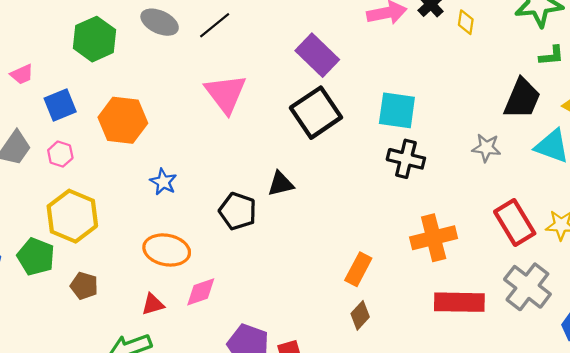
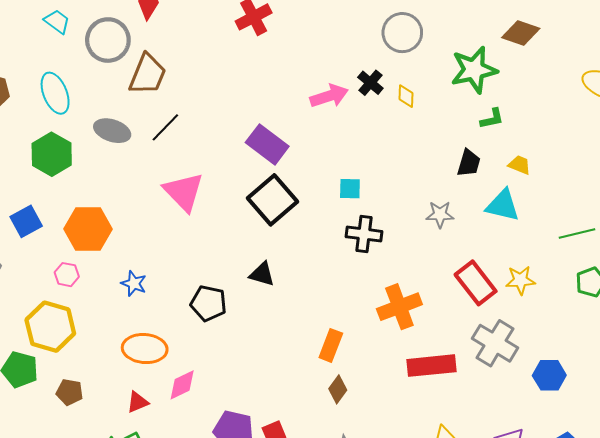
black trapezoid: (522, 98) -> (469, 163), size x0.7
cyan square: (397, 110) -> (350, 189), size x0.6
pink hexagon: (60, 154) -> (67, 275), moved
black triangle: (281, 184) -> (262, 274), moved, turned 36

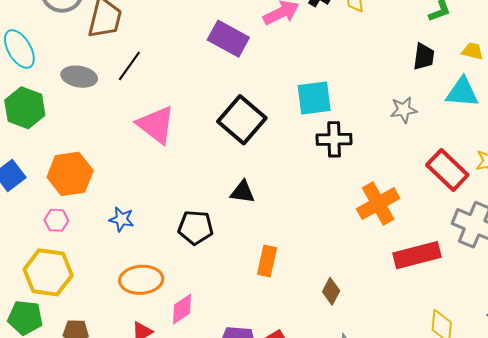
purple rectangle: (267, 144) -> (228, 39), moved
cyan square: (350, 189) -> (314, 98), size x1.6
orange rectangle: (331, 345) -> (267, 261), moved

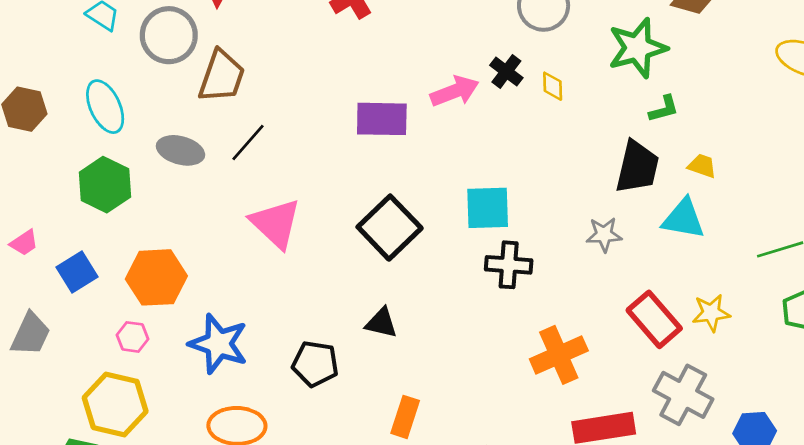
purple rectangle: (228, 39) -> (382, 119), turned -33
black trapezoid: (424, 57) -> (637, 167), size x1.5
blue star: (122, 219) -> (219, 344), size x1.8

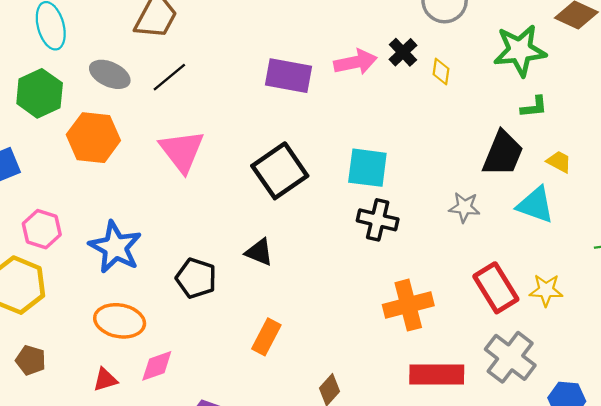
orange hexagon: (156, 277) -> (93, 138), moved
pink hexagon: (132, 337) -> (42, 229), size x1.4

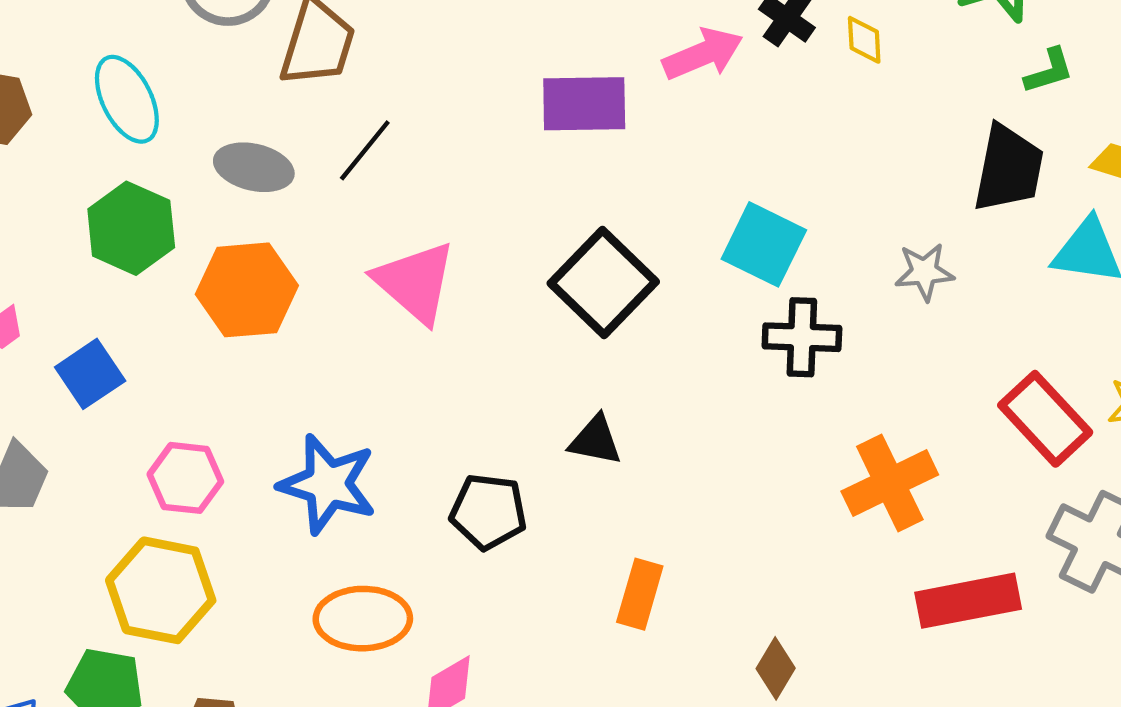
cyan square: (367, 168) -> (764, 244), turned 30
gray star: (464, 207) -> (924, 272), moved

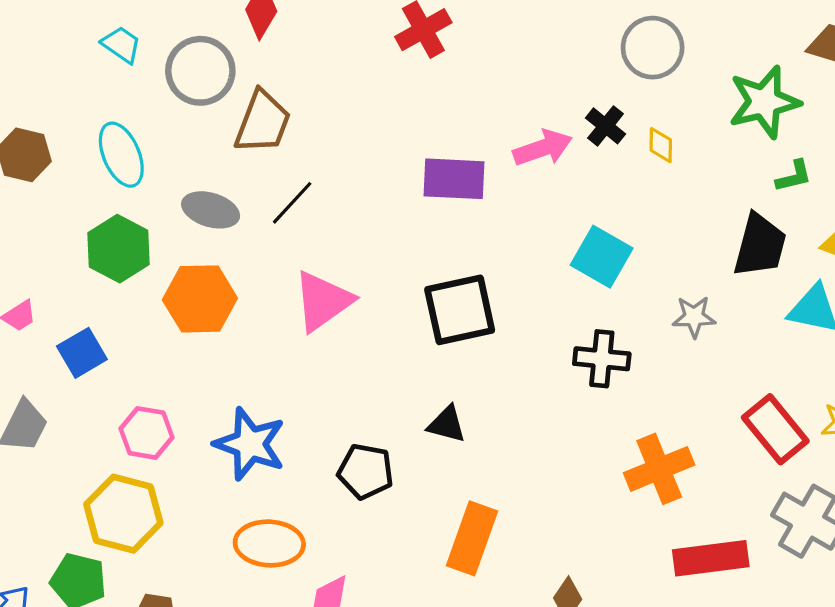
cyan square: (764, 244) -> (602, 257), moved
pink triangle: (415, 282) -> (323, 301), turned 40
black square: (603, 283) -> (460, 310), turned 30
orange rectangle: (640, 594) -> (472, 538), size x1.4

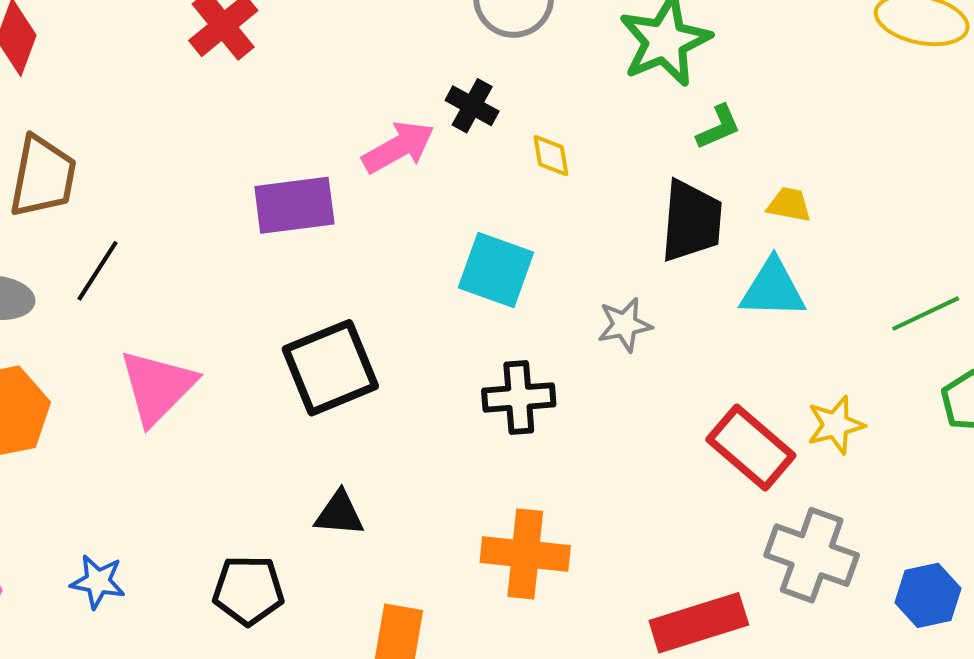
yellow diamond: (661, 145) -> (551, 156), moved
blue star: (250, 444) -> (98, 582), size x0.6
orange cross: (659, 469) -> (525, 554), moved, turned 38

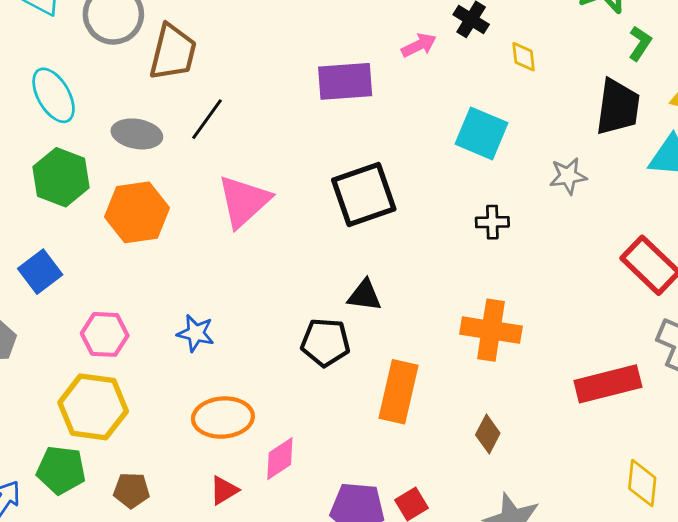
green L-shape: (719, 127) -> (640, 43), turned -36
pink arrow: (398, 147) -> (419, 45), size x0.7
black cross: (519, 397) -> (492, 222), size x0.7
black pentagon: (248, 590) -> (325, 342), moved

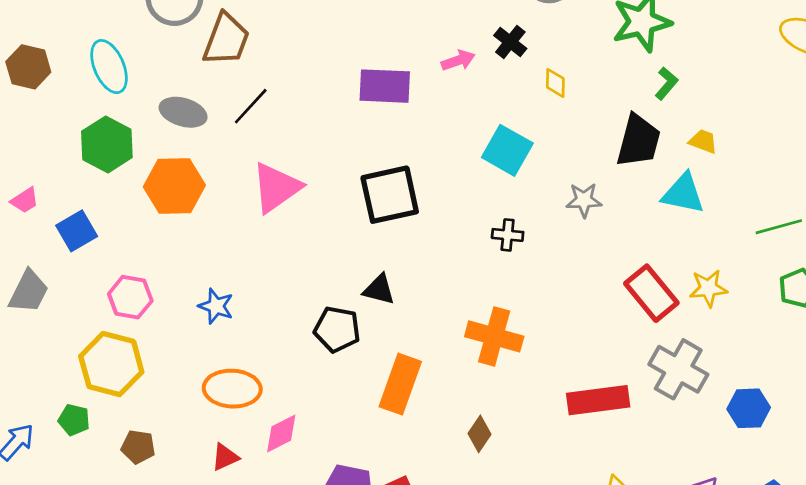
green pentagon: (61, 470) -> (74, 420), size x0.7

